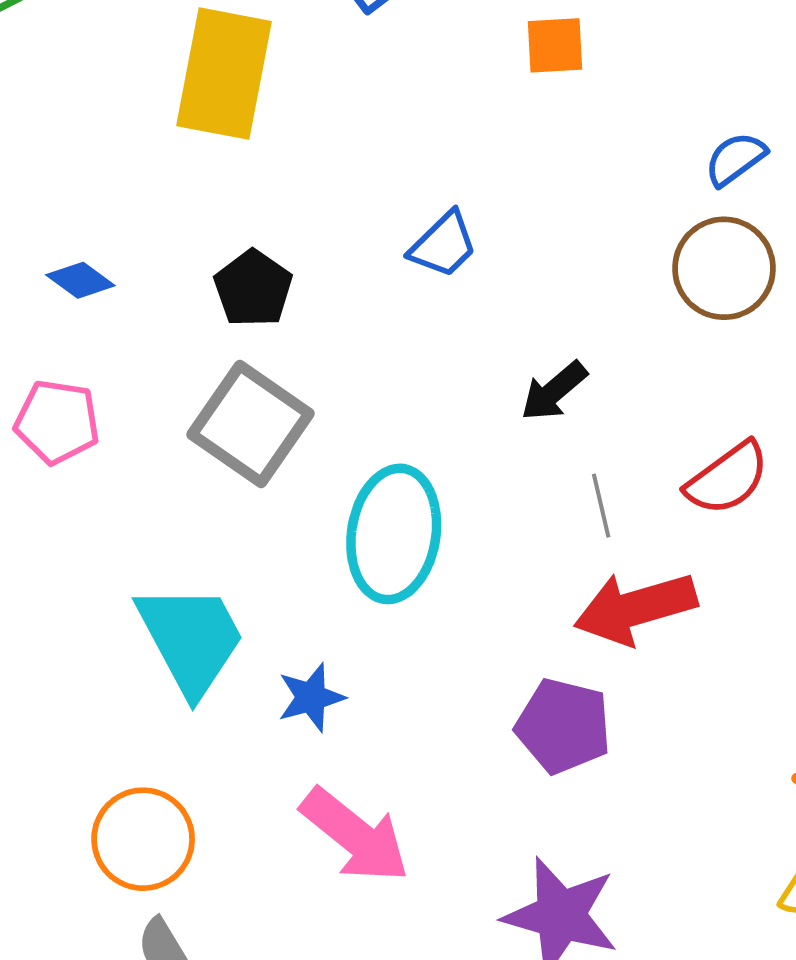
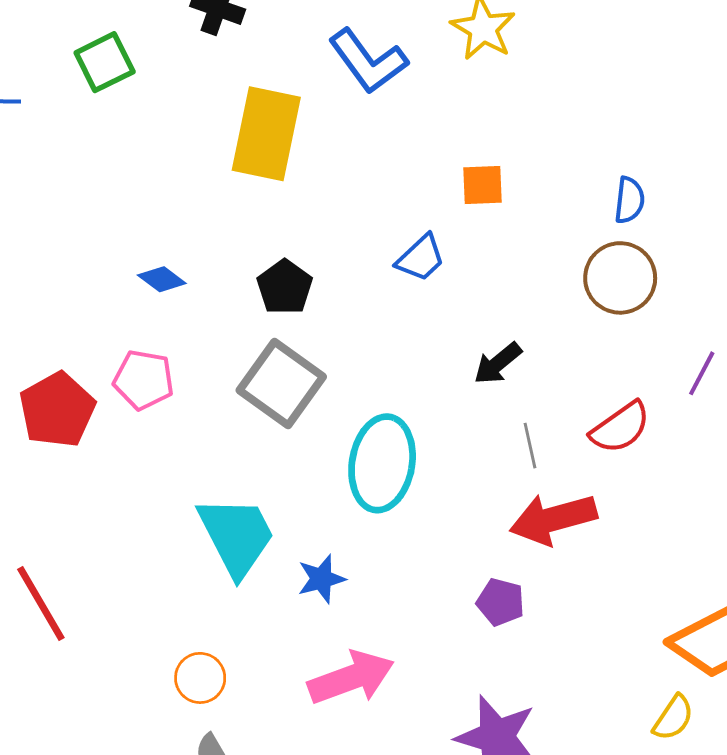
orange square: (555, 45) -> (483, 185), moved
blue semicircle: (735, 159) -> (629, 200), turned 132
purple pentagon: (563, 726) -> (501, 602), size x0.7
pink arrow: (355, 835) -> (351, 678), turned -60
orange circle: (143, 839) -> (200, 678), size x0.7

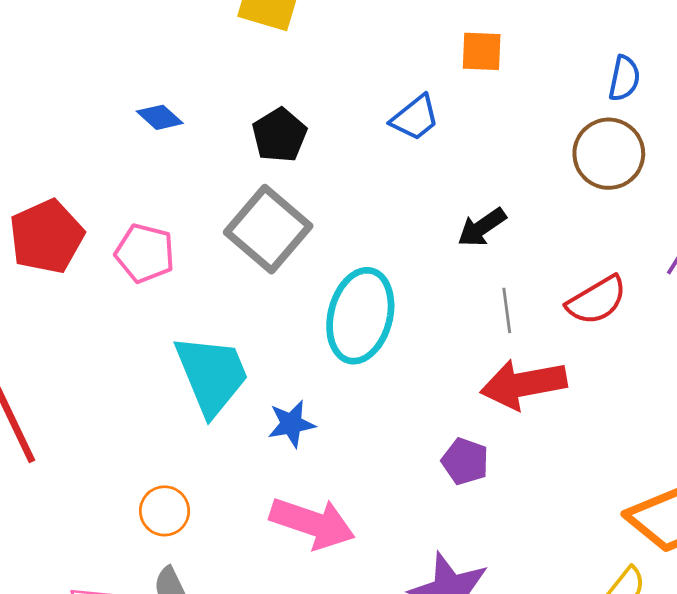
pink pentagon: (144, 380) -> (145, 253), moved
pink arrow: (351, 678) -> (312, 523), turned 34

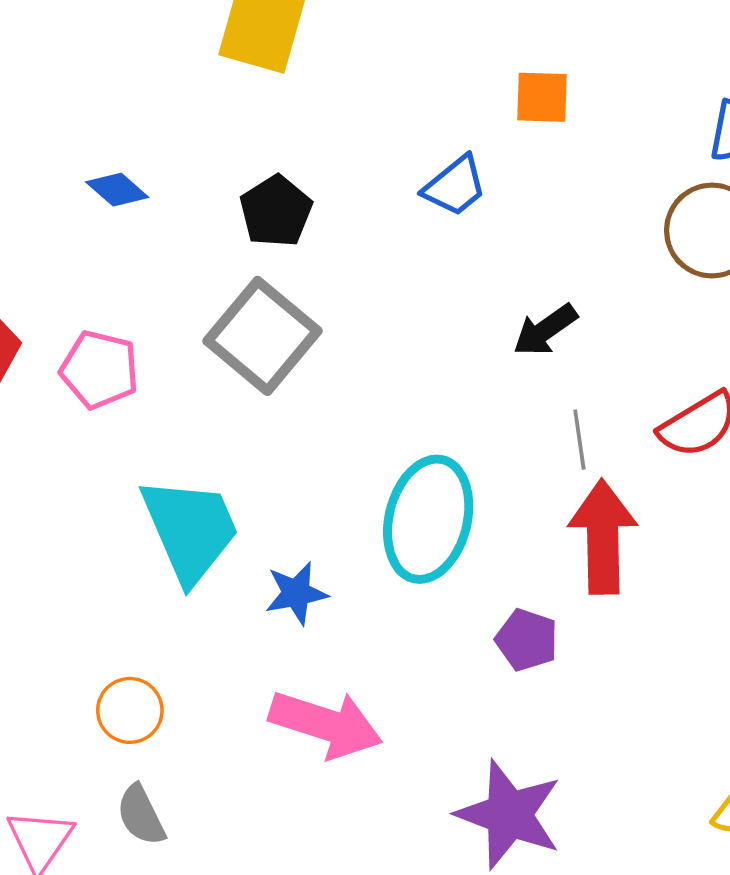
cyan ellipse: (360, 316) -> (428, 519), moved
red arrow: (523, 384) -> (603, 537), turned 100

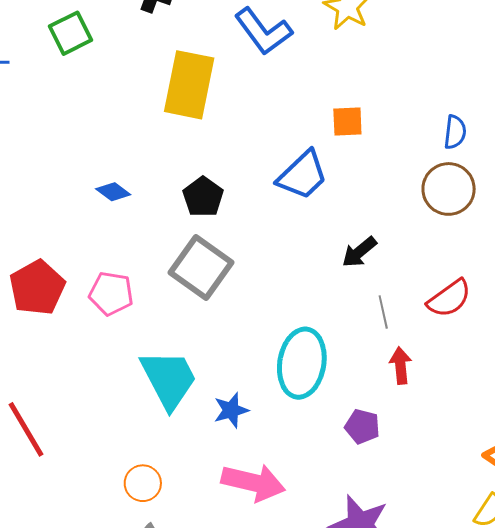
blue trapezoid: (455, 186) -> (302, 175), size x1.4
red arrow: (603, 537) -> (401, 366), size x0.6

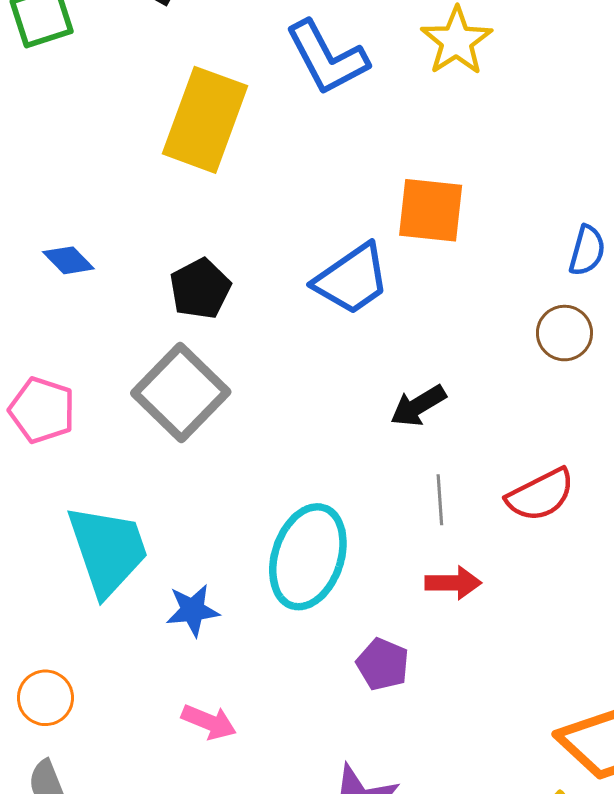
orange square: (347, 122) -> (431, 210), size x1.4
brown circle: (449, 189) -> (564, 333), size x0.7
red arrow: (401, 366) -> (453, 583), turned 87
pink arrow: (253, 482) -> (209, 722), size x0.6

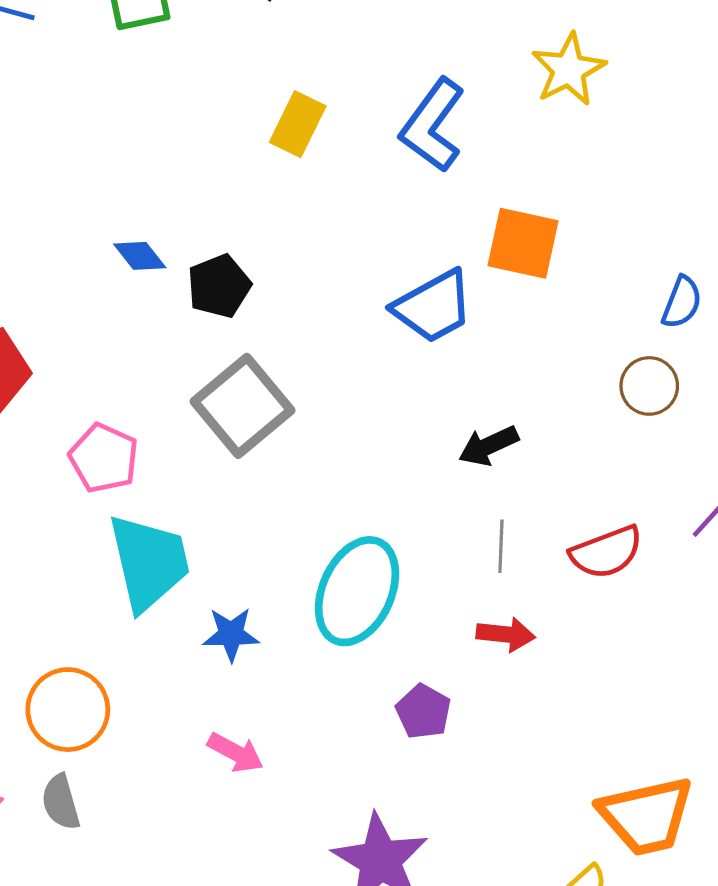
blue L-shape: (327, 58) -> (433, 125), moved, turned 58
yellow rectangle: (205, 120) -> (298, 124), size x0.6
black pentagon: (200, 289) -> (219, 286), moved
pink pentagon: (42, 410) -> (104, 458), moved
orange circle: (45, 698) -> (68, 710), size x1.4

